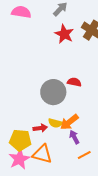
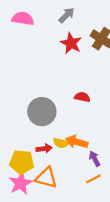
gray circle: (53, 92) -> (42, 112), moved
orange arrow: (69, 122) -> (77, 142), turned 54
purple arrow: (74, 137) -> (95, 159), moved

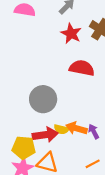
red semicircle: (82, 97) -> (82, 68), moved, size x1.6
red arrow: (44, 149) -> (45, 135), size x1.6
purple arrow: (95, 159) -> (94, 131), moved

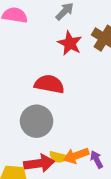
red semicircle: (82, 68) -> (49, 84), moved
orange arrow: (76, 128) -> (76, 156), turned -36

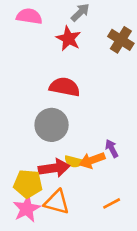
red star: (70, 43) -> (69, 39), moved
purple arrow: (97, 160) -> (112, 148), moved

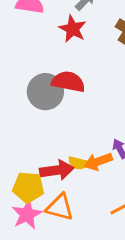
gray circle: (52, 125) -> (45, 92), moved

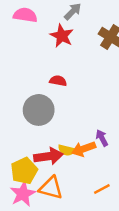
red semicircle: (68, 82) -> (58, 81), size x0.6
gray circle: (45, 92) -> (39, 110), moved
yellow pentagon: (28, 187) -> (24, 171), turned -30

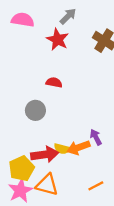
gray circle: (39, 110) -> (35, 110), size x0.7

